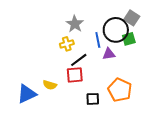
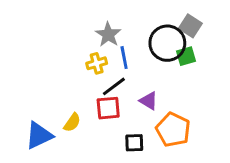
blue line: (98, 40) -> (124, 58), moved
purple triangle: (109, 54) -> (149, 101), moved, turned 40
yellow semicircle: (50, 85) -> (72, 122), turned -72

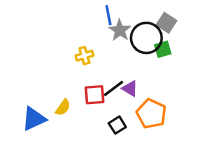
gray star: (108, 35) -> (120, 30), moved
blue line: (124, 58) -> (108, 15), moved
black line: (114, 86) -> (113, 88), moved
black square: (134, 143) -> (117, 125), turned -30

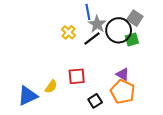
yellow cross: (84, 56) -> (68, 32), moved, turned -32
black line: (113, 88) -> (92, 39), moved
purple triangle: (130, 88) -> (123, 74), moved

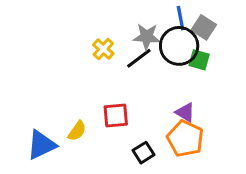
blue line: (88, 12) -> (181, 18), moved
gray star: (97, 24) -> (147, 37), turned -30
green square: (132, 40) -> (199, 60), turned 32

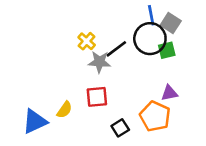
gray star: (147, 37) -> (99, 62), moved
green square: (199, 60) -> (167, 50), turned -30
purple triangle: (185, 112) -> (169, 93), moved, turned -42

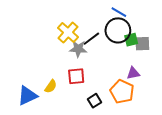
blue line: (151, 15) -> (119, 12), turned -49
gray square: (171, 23) -> (142, 44), moved, turned -35
yellow cross: (87, 41) -> (68, 32), size x1.5

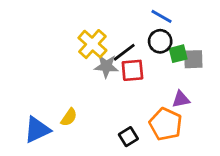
black circle: (118, 30) -> (160, 41), size x0.7
red square: (76, 76) -> (132, 70), moved

